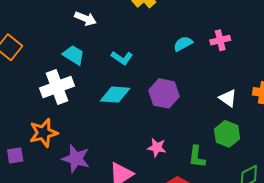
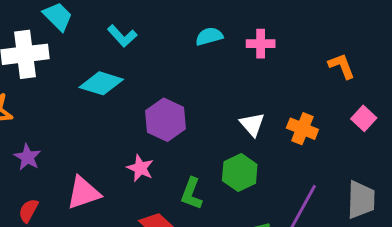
purple hexagon: (164, 93) -> (166, 120), moved
purple star: (76, 159) -> (27, 157), size x0.7

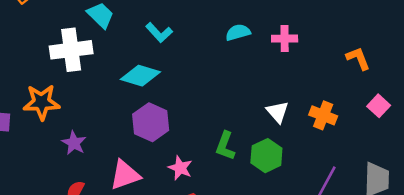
purple hexagon: (166, 120) -> (151, 122), moved
pink star: (140, 168) -> (180, 168), moved
green L-shape: (192, 194) -> (225, 146), moved

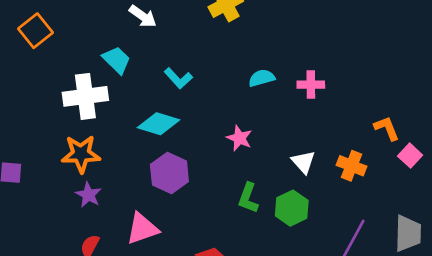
orange L-shape: (358, 58) -> (387, 128), moved
orange star: (42, 102) -> (81, 154), moved
pink star: (180, 168) -> (239, 138), moved

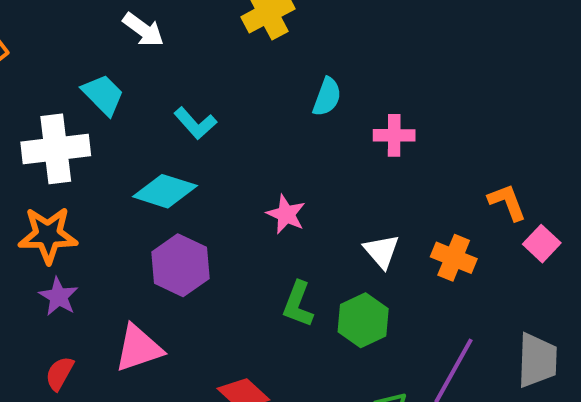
cyan semicircle: (262, 78) -> (327, 97), moved, turned 125

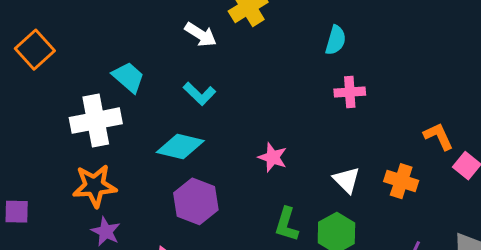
white arrow: (143, 30) -> (201, 35), moved
cyan semicircle: (327, 97) -> (336, 40), moved

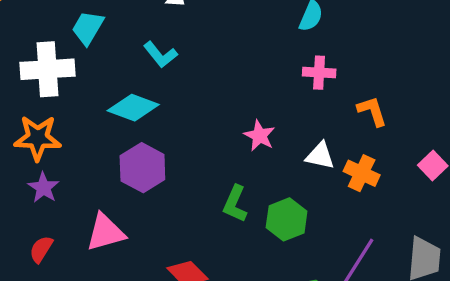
cyan trapezoid: (128, 77) -> (88, 28), turned -108
orange L-shape: (438, 136) -> (372, 111), moved
pink star: (273, 157) -> (259, 136), moved
white triangle: (347, 180) -> (320, 156), moved, turned -40

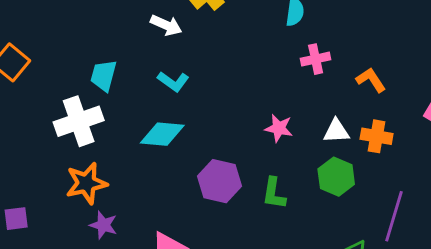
purple hexagon: (142, 168) -> (220, 181), moved
green hexagon: (287, 219) -> (336, 177), moved

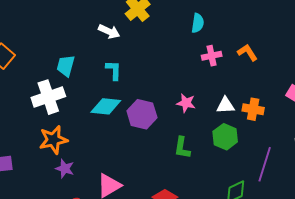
orange L-shape: (371, 80) -> (247, 52), moved
cyan L-shape: (173, 81) -> (114, 70), turned -125
purple hexagon: (220, 181) -> (142, 114), moved

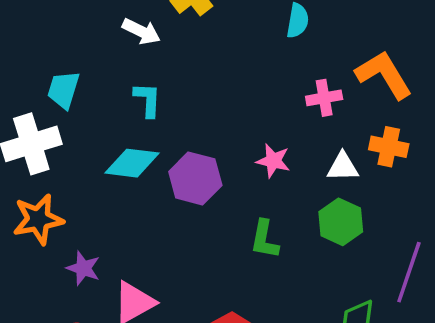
orange L-shape: (247, 52) -> (384, 75), size x1.6
pink cross: (212, 56) -> (324, 98), moved
orange cross: (253, 109) -> (389, 147), moved
purple star: (65, 169) -> (83, 268), moved

